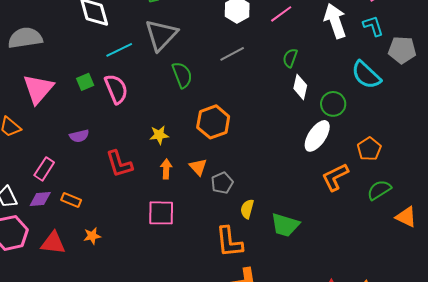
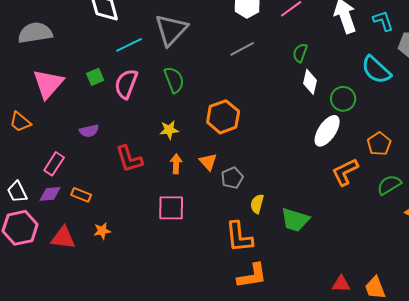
green semicircle: (182, 75) -> (174, 80), moved
pink semicircle: (116, 89) -> (126, 84), turned -136

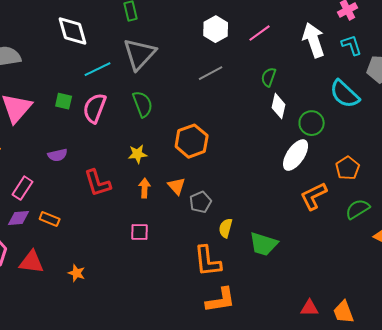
green square: (95, 77) -> (64, 101), turned 36
pink square: (171, 208) -> (140, 232), size x0.7
orange star: (102, 231) -> (77, 273), moved, turned 30

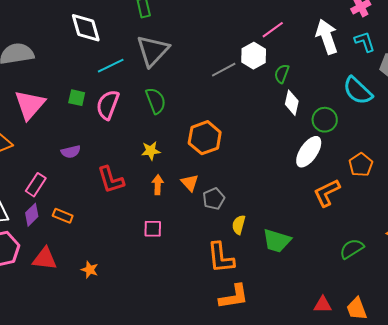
white hexagon: (216, 29) -> (254, 56), moved
green semicircle: (358, 209) -> (352, 249), moved
purple diamond: (19, 218) -> (32, 215), turned -40

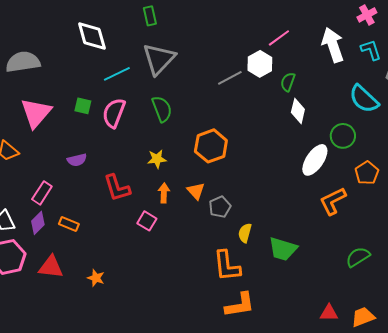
green circle: (325, 120) -> (343, 136), moved
pink square: (153, 229) -> (147, 221), moved, turned 30
orange trapezoid: (357, 309) -> (363, 317), turned 90

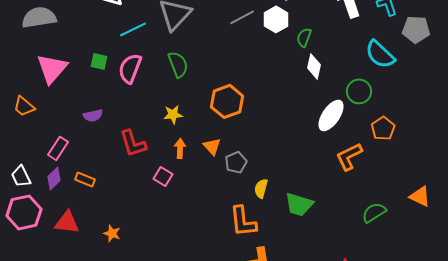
gray line: (230, 78) -> (242, 17), moved

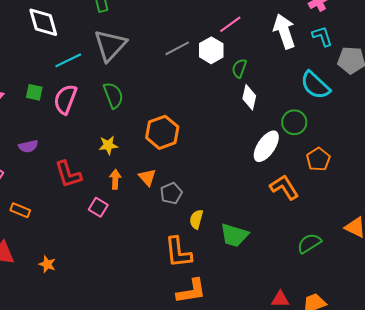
orange L-shape: (349, 156) -> (284, 187), turned 84

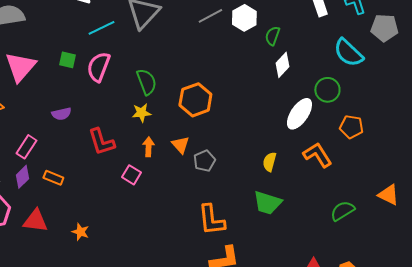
green semicircle: (113, 95) -> (146, 82), moved
white diamond: (249, 97) -> (282, 65), turned 30
orange pentagon: (318, 159) -> (351, 127), turned -30
yellow semicircle: (196, 219) -> (269, 162), moved

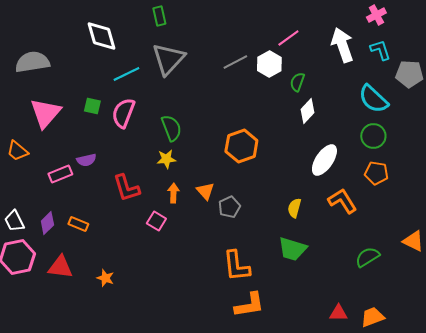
green circle: (327, 90) -> (373, 136), moved
orange hexagon: (195, 100) -> (241, 146), moved
pink rectangle: (26, 147) -> (60, 174), moved, turned 35

